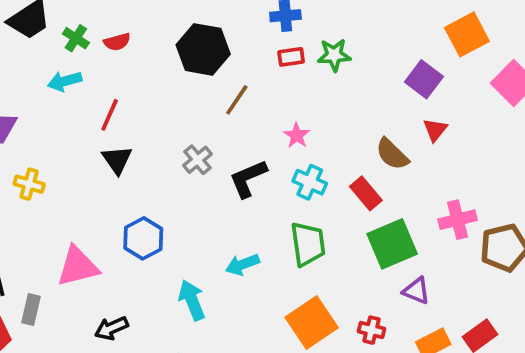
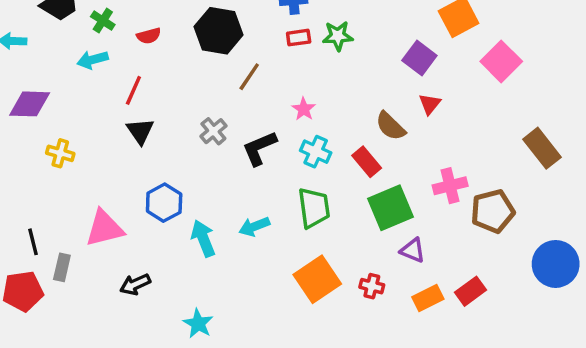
red semicircle: (117, 42) -> (149, 36), moved
cyan arrow: (192, 300) -> (203, 238), moved

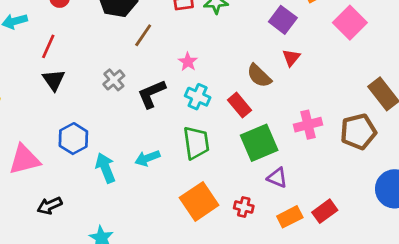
brown pentagon: (493, 211) -> (358, 132), moved

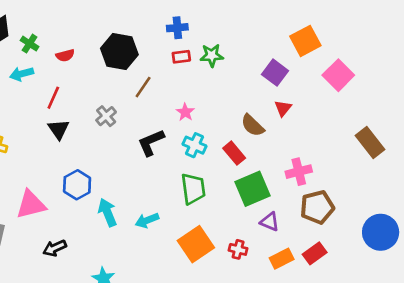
gray cross: (114, 80) -> (106, 116), moved
brown pentagon: (358, 132) -> (317, 207), moved
cyan arrow: (147, 158) -> (147, 220), moved

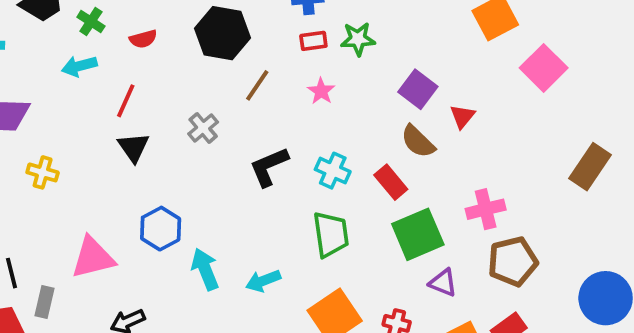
purple square: (275, 73) -> (418, 89), moved
pink star: (185, 112) -> (321, 91), moved
brown rectangle: (370, 143) -> (590, 167), turned 72

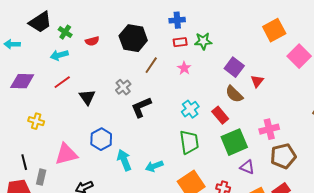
red line: (126, 101) -> (62, 82), moved, turned 30
black L-shape: (269, 167) -> (141, 107), moved
cyan cross: (333, 171) -> (190, 109), turned 30
yellow cross: (43, 172) -> (36, 121), moved

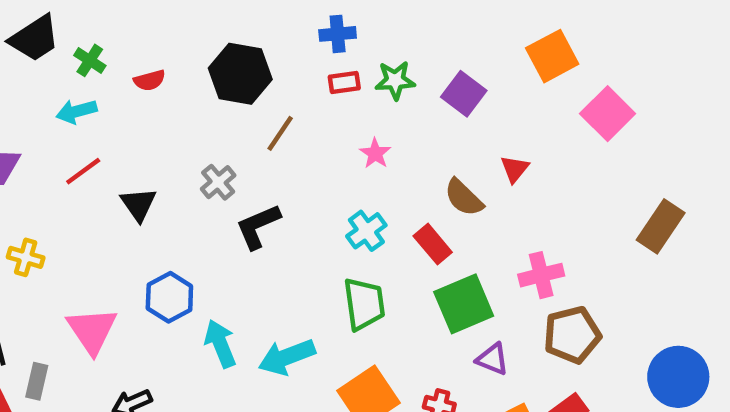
purple square: (234, 67) -> (464, 94), moved
pink star: (184, 68) -> (375, 153), moved
pink triangle: (66, 154) -> (92, 330), turned -50
cyan arrow: (154, 166) -> (287, 357), size x1.4

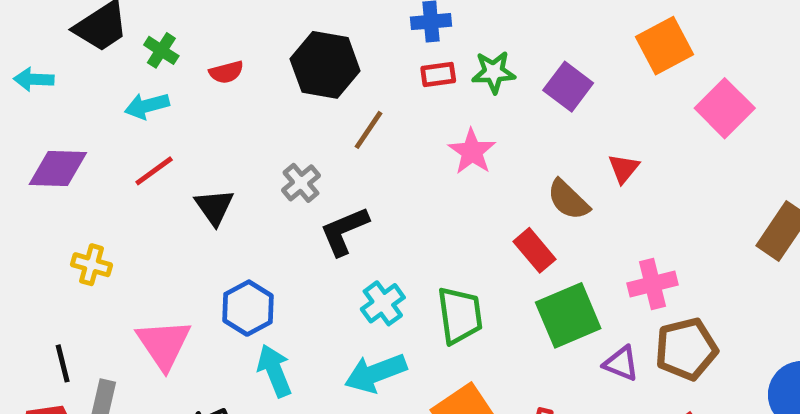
pink star: (375, 153) -> (472, 152), size x1.4
cyan cross: (366, 231) -> (383, 303), moved
cyan arrow: (220, 344) -> (274, 371), moved
purple triangle: (492, 359) -> (621, 363), moved

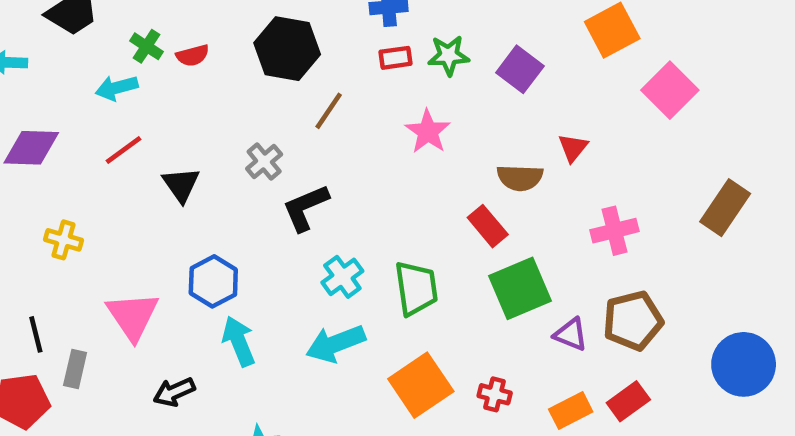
green cross: (161, 50) -> (146, 46), moved
brown semicircle: (568, 200) -> (520, 178), turned -42
pink cross: (652, 284) -> (614, 231), moved

